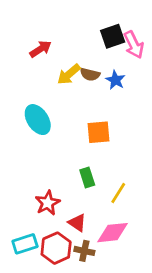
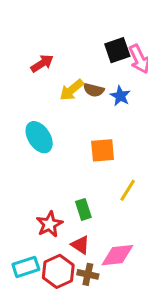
green rectangle: (87, 177) -> (83, 209), moved
yellow line: (118, 193) -> (128, 190), moved

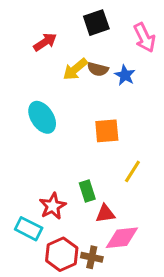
black square: (117, 50) -> (96, 23), moved
red triangle: (80, 245) -> (105, 214), moved, turned -42
cyan rectangle: (26, 267) -> (29, 229), moved, turned 45

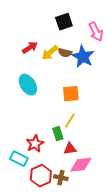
red arrow: (45, 42) -> (30, 48), moved
blue star: (125, 75) -> (83, 57), size x1.6
yellow line: (132, 171) -> (70, 121), moved

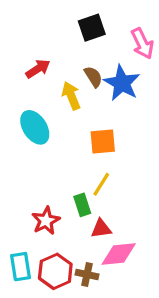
yellow arrow: (50, 53) -> (71, 96), moved, turned 108
brown semicircle: (65, 53) -> (93, 77), turned -136
cyan rectangle: (19, 159) -> (21, 267), moved, turned 54

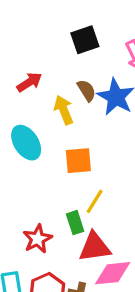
orange square: (103, 142) -> (78, 161), moved
red triangle: (101, 229) -> (95, 247), size x1.5

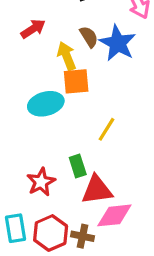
cyan ellipse: (26, 143) -> (46, 104), moved, turned -72
orange square: (78, 161) -> (76, 81), moved
yellow line: (95, 201) -> (106, 129), moved

